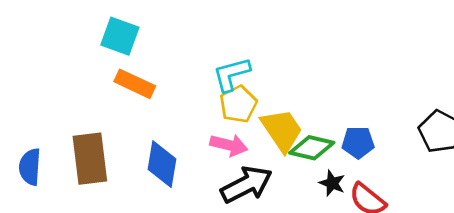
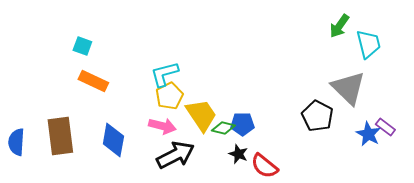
cyan square: (120, 36) -> (82, 46), size x0.7
blue pentagon: (358, 142) -> (242, 124), moved
green diamond: (312, 148) -> (223, 128), size x0.7

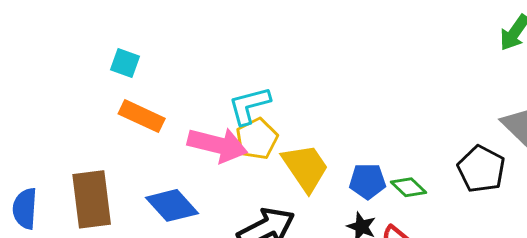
pink arrow: (162, 126) -> (217, 145), moved, size x1.4
green diamond: (223, 128) -> (408, 187), moved, turned 30
blue diamond: (113, 140) -> (172, 205), turned -52

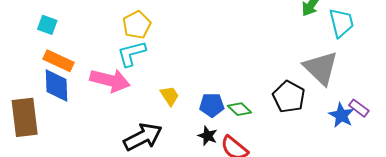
yellow pentagon: (257, 139) -> (137, 25), moved
yellow trapezoid: (305, 168) -> (170, 96), size x0.6
blue diamond: (172, 205) -> (57, 85), moved, turned 40

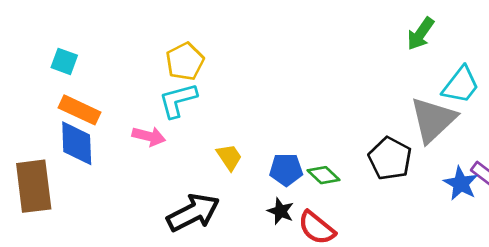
cyan trapezoid: (341, 23) -> (461, 85), moved, turned 52
gray triangle: (321, 68) -> (433, 120), turned 33
pink arrow: (110, 80) -> (149, 136), size x0.6

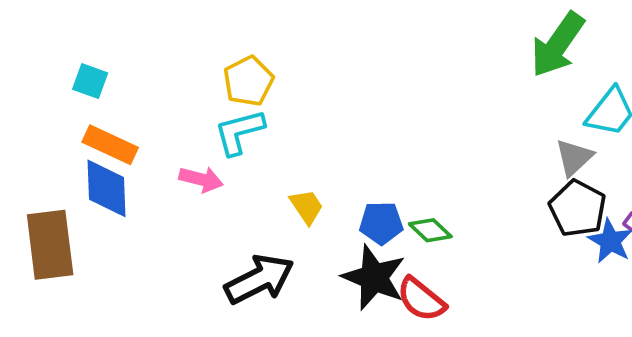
green arrow: (421, 34) -> (558, 45), size x1.5
gray triangle: (433, 120) -> (574, 157), size x0.6
black pentagon: (390, 158) -> (578, 208), moved
black star: (281, 211) -> (374, 278), size x1.8

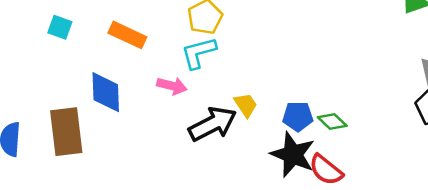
cyan square: (90, 81) -> (60, 27), moved
orange rectangle: (110, 145) -> (127, 35), moved
black arrow: (259, 279) -> (213, 124), moved

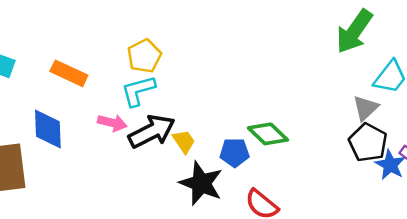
green diamond: (332, 121) -> (268, 134), moved, size x1.4
black arrow: (213, 124) -> (152, 131), moved
black star: (293, 155) -> (201, 183), moved

